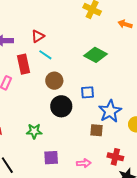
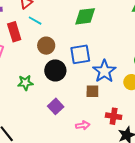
green diamond: (95, 55) -> (85, 16), turned -30
blue square: (87, 92) -> (80, 54), size x1.5
green star: (34, 131) -> (25, 83), moved
purple square: (51, 158) -> (56, 106), moved, turned -35

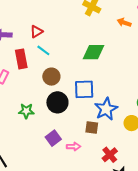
red cross: (114, 116) -> (110, 155), turned 35
pink arrow: (83, 125) -> (74, 147), moved

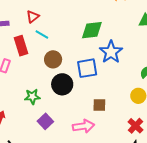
blue star: (106, 109) -> (111, 52), moved
purple square: (53, 138) -> (45, 121), moved
pink arrow: (74, 147) -> (84, 126), size x1.5
red cross: (110, 155) -> (136, 126), moved

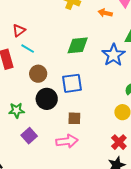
blue star: (111, 52) -> (113, 55), moved
brown square: (99, 105) -> (74, 118), moved

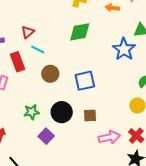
green diamond: (78, 45) -> (80, 32), moved
black circle: (47, 99) -> (62, 112), moved
pink arrow: (67, 141) -> (109, 137), moved

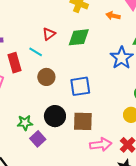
red triangle: (28, 32) -> (49, 34), moved
green star: (32, 112) -> (25, 123), moved
brown square: (90, 115) -> (83, 121), size x1.5

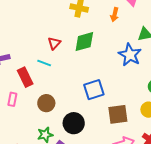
orange arrow: (113, 16) -> (115, 15), turned -80
brown circle: (46, 77) -> (46, 103), moved
brown square: (83, 121) -> (118, 114), moved

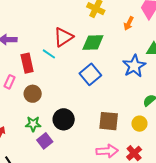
red triangle: (54, 43) -> (63, 37), size x1.5
blue square: (94, 90) -> (90, 74), moved, turned -35
brown circle: (46, 103) -> (33, 94), moved

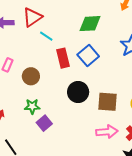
red triangle: (63, 37) -> (32, 17), moved
red rectangle: (27, 63) -> (63, 58), moved
black circle: (64, 119) -> (78, 92), moved

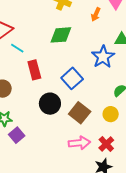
blue square: (88, 56) -> (72, 78), moved
brown square: (108, 102) -> (80, 113), turned 35

